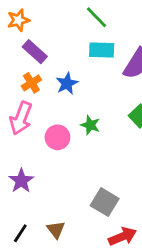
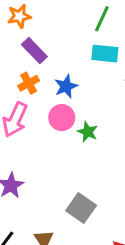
green line: (96, 17) -> (102, 19), turned 65
pink circle: (57, 137) -> (62, 118), moved
gray square: (105, 202) -> (81, 208), moved

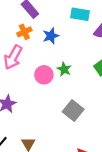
pink circle: (62, 118) -> (44, 75), moved
gray square: (81, 208) -> (73, 111), moved

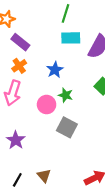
blue star: (51, 36) -> (55, 70), moved
gray square: (73, 111) -> (67, 127), moved

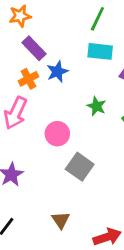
blue star: (55, 70) -> (57, 72), moved
green star: (66, 95) -> (96, 106), moved
brown triangle: (44, 176) -> (61, 220), moved

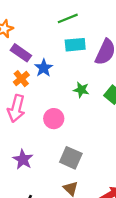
green line: (97, 19) -> (68, 18), turned 54
gray square: (80, 167) -> (71, 158), moved

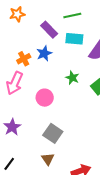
purple rectangle: (21, 53) -> (49, 30), moved

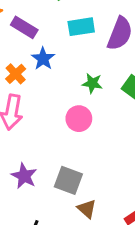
purple rectangle: (49, 30) -> (24, 27), moved
pink circle: (45, 98) -> (79, 119), moved
gray square: (53, 133) -> (68, 180), moved

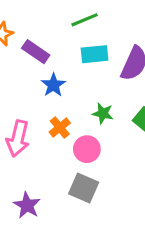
orange cross: (16, 74) -> (60, 128), moved
gray square: (68, 180) -> (84, 188), moved

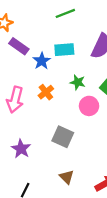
purple rectangle: (36, 52) -> (19, 46), moved
cyan rectangle: (95, 54) -> (64, 50), moved
pink circle: (87, 149) -> (89, 106), moved

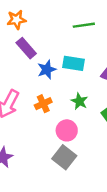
pink circle: (89, 106) -> (67, 130), moved
gray square: (63, 137) -> (64, 157), moved

